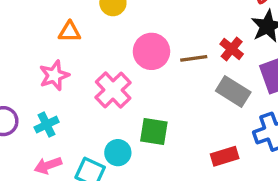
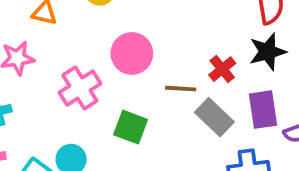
brown line: (194, 58) -> (181, 89), moved
green square: (154, 132) -> (131, 127), moved

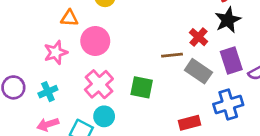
pink circle: (132, 53) -> (95, 41), moved
pink cross: (80, 88) -> (99, 84), moved

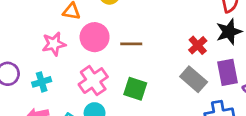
brown line: (172, 55) -> (131, 44), moved

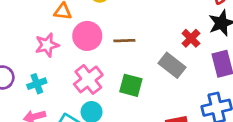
gray rectangle: (194, 79) -> (172, 65), moved

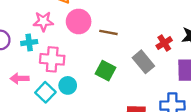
pink cross: (88, 79) -> (52, 59), moved, turned 30
cyan cross: (37, 84) -> (29, 43), moved

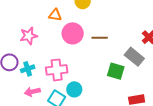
pink star: (43, 21) -> (29, 36), moved
cyan cross: (29, 43) -> (28, 69), moved
green square: (105, 71) -> (116, 71), moved

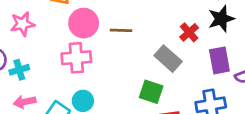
pink cross: (57, 70) -> (76, 58), moved
green square: (116, 71) -> (151, 92), moved

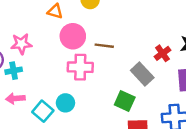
pink star: (22, 24) -> (21, 44), moved
pink cross: (76, 58) -> (80, 67), moved

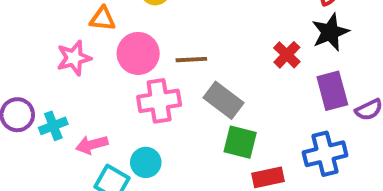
pink star: (21, 44) -> (74, 58), moved
gray rectangle: (142, 74) -> (224, 100), moved
pink arrow: (15, 99) -> (92, 145), moved

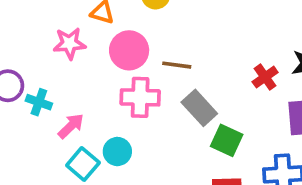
cyan cross: (53, 126) -> (39, 102), turned 30
green square: (240, 142) -> (227, 140), moved
pink arrow: (92, 145) -> (71, 126), turned 140

